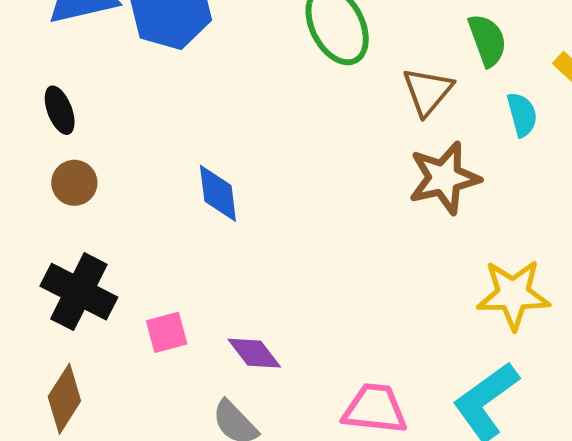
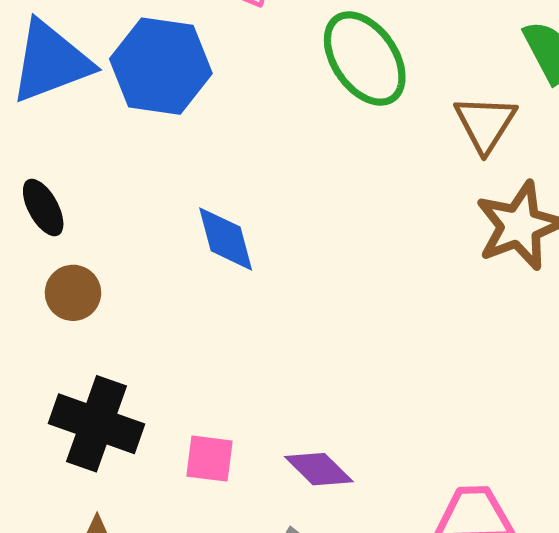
blue diamond: (218, 193) -> (226, 239), moved
pink square: (167, 332) -> (209, 459), turned 30

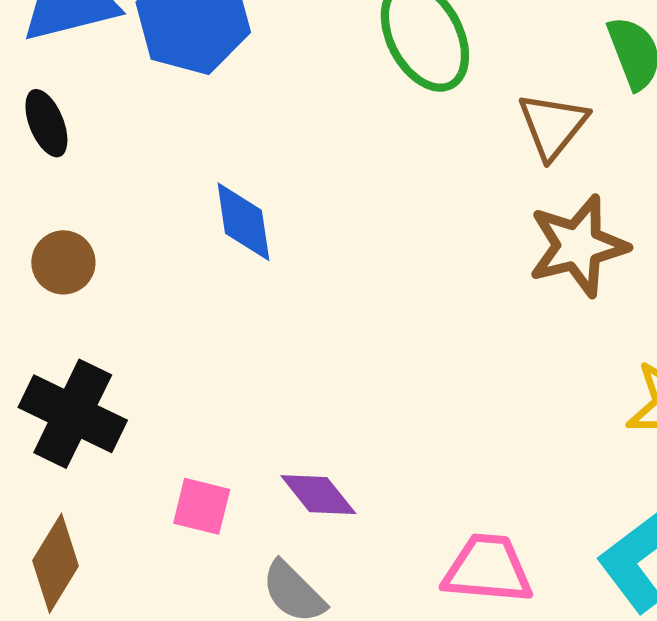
black ellipse: (43, 208) -> (46, 123), moved
pink square: (209, 459) -> (202, 506), moved

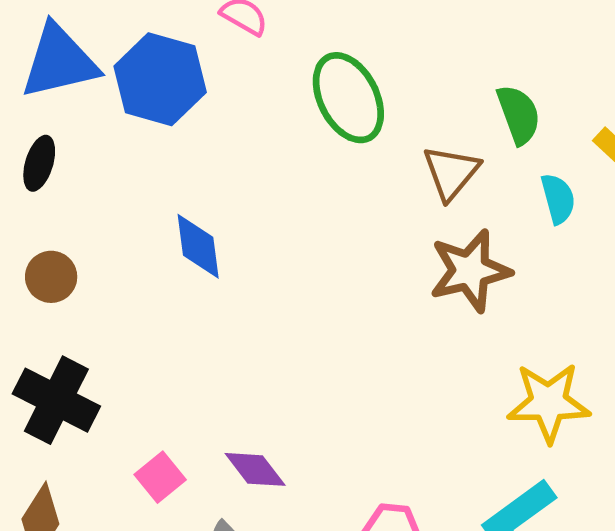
black ellipse: (46, 123) -> (39, 163), turned 38
pink square: (202, 506) -> (160, 477), turned 36

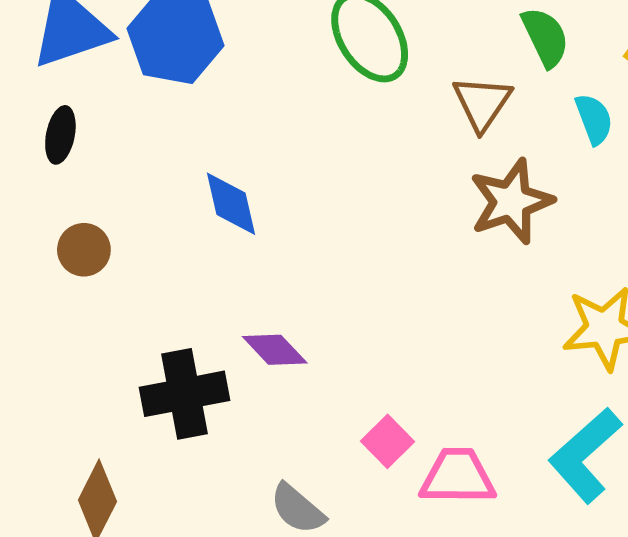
black cross: (56, 400) -> (185, 394), moved, turned -32
purple diamond: (255, 469) -> (275, 350), moved
pink square: (160, 477) -> (387, 441), moved

